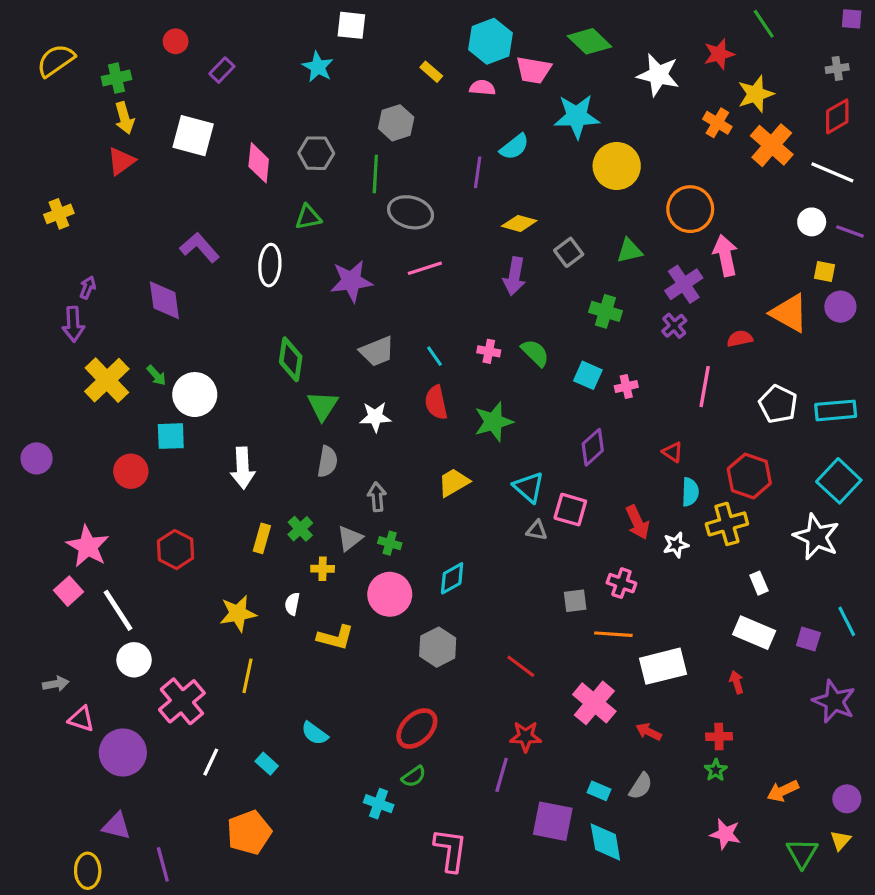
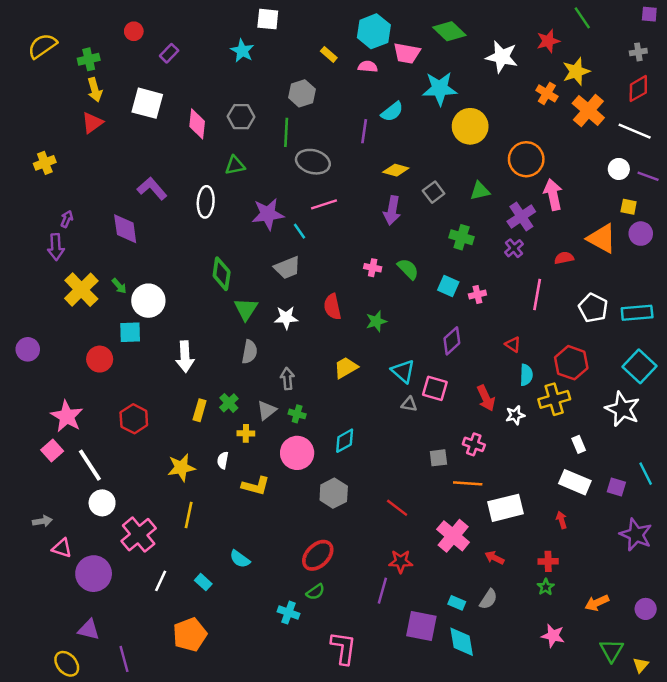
cyan line: (434, 356) -> (300, 231), moved
green star: (494, 422) -> (376, 321), size x0.7
yellow triangle: (840, 840) -> (641, 665), moved
yellow ellipse: (88, 871) -> (67, 664), turned -40

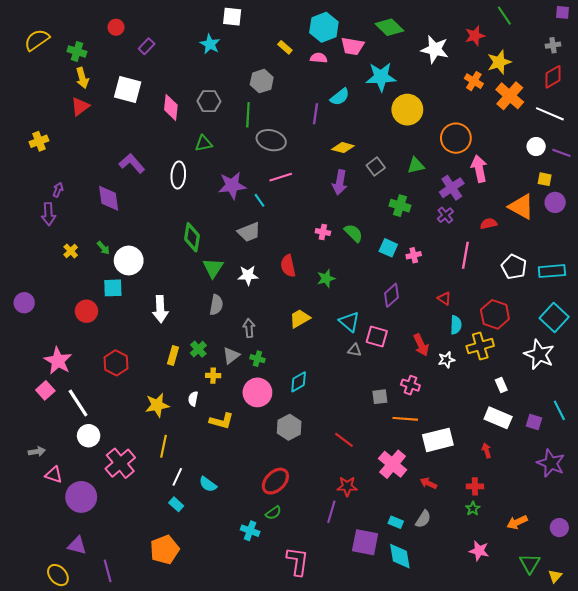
green cross: (89, 59) -> (77, 52), turned 30
yellow cross: (81, 290) -> (71, 251), size x0.5
white line: (161, 581) -> (177, 477), moved

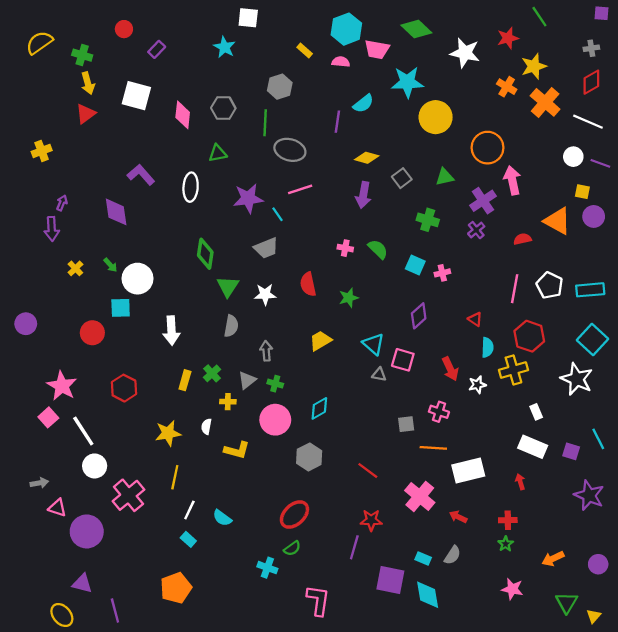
pink line: (465, 255) -> (515, 289), moved

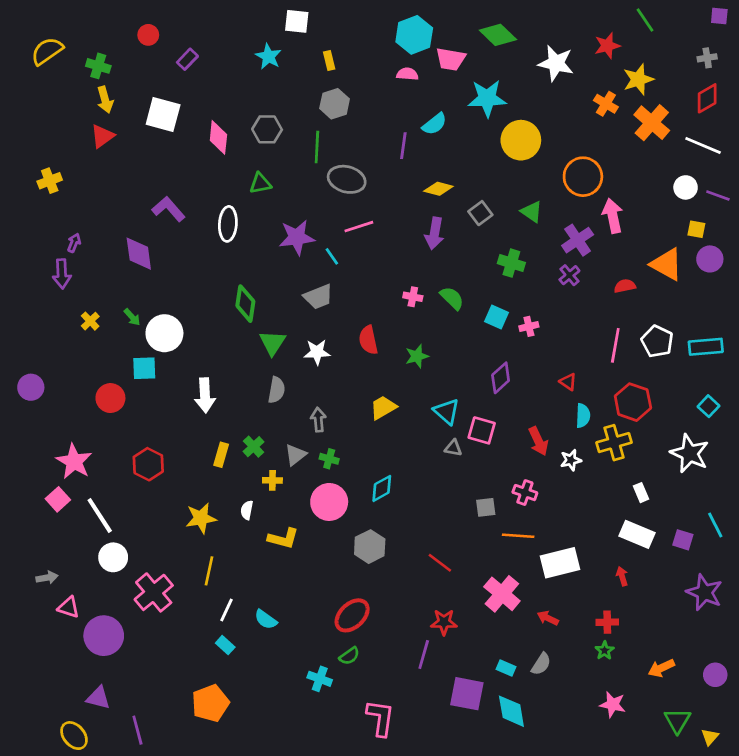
yellow rectangle: (305, 51) -> (329, 61), moved, turned 35
green triangle: (445, 177) -> (532, 212), turned 48
cyan square: (593, 340) -> (708, 406), size x0.6

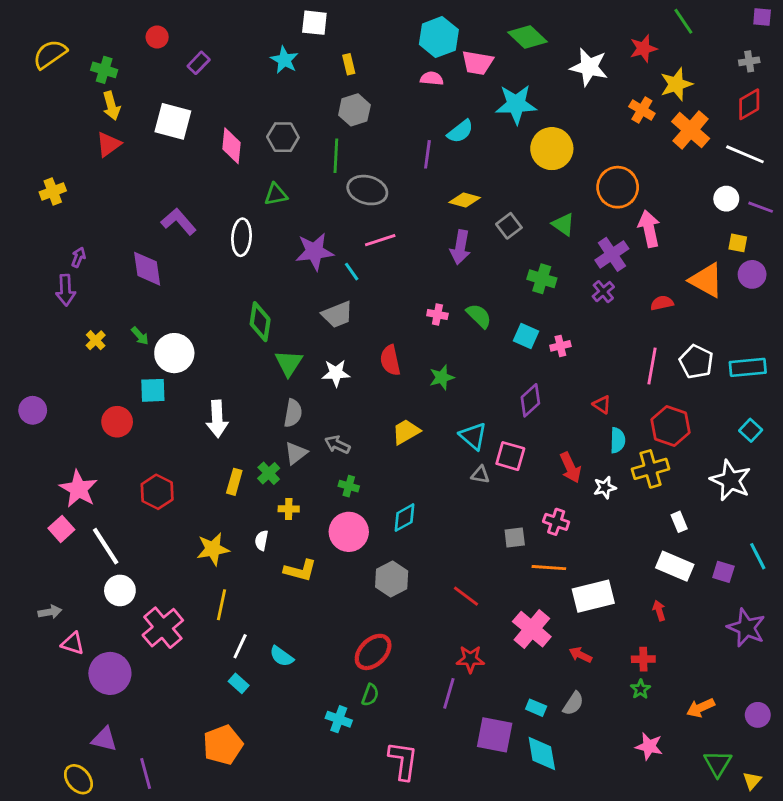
gray arrow: (318, 420) -> (337, 445), turned -60
gray triangle: (295, 455) -> (296, 453), moved
green semicircle: (349, 656) -> (370, 695), turned -35

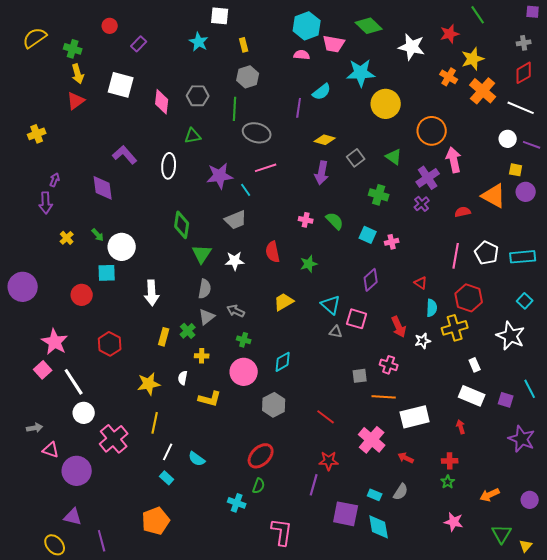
purple circle: (33, 410) -> (23, 287), size x1.5

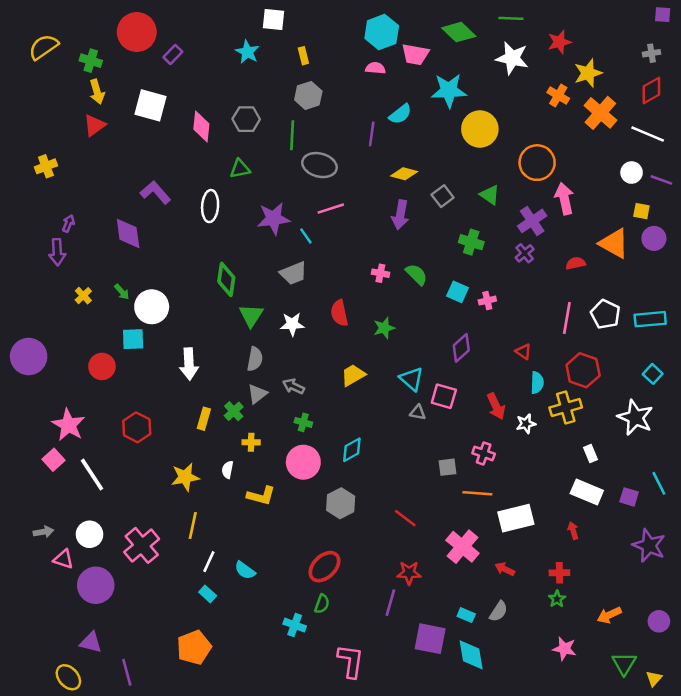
green line: (478, 15) -> (511, 18), moved, turned -54
red circle: (110, 26) -> (137, 32), size x2.0
white circle: (84, 413) -> (90, 534), moved

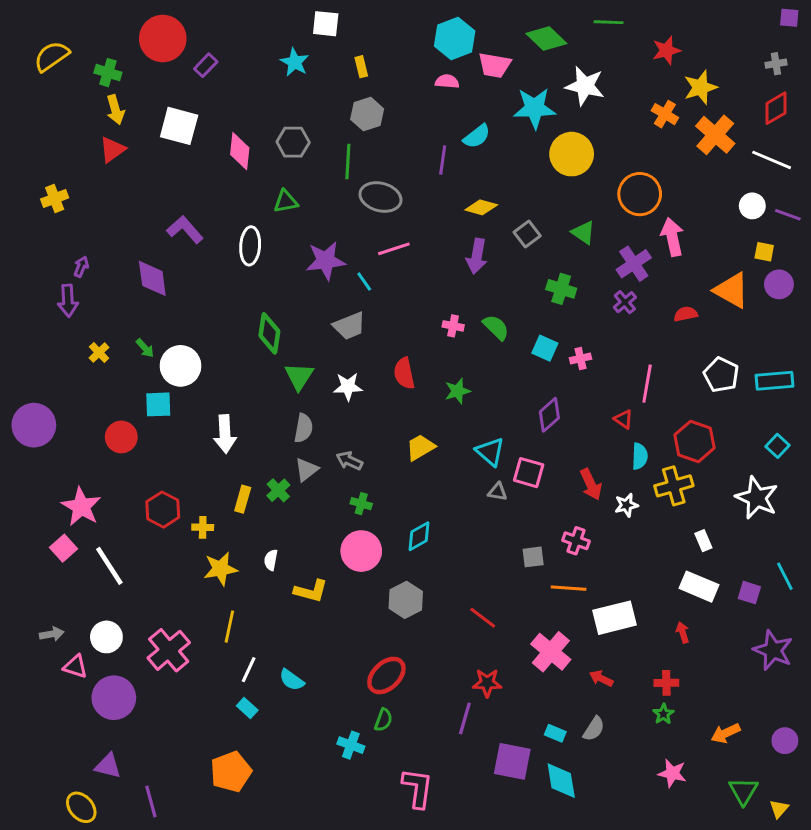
white star: (512, 58) -> (585, 86), moved
pink line: (567, 318) -> (647, 384), moved
yellow cross: (251, 442) -> (203, 527), moved

